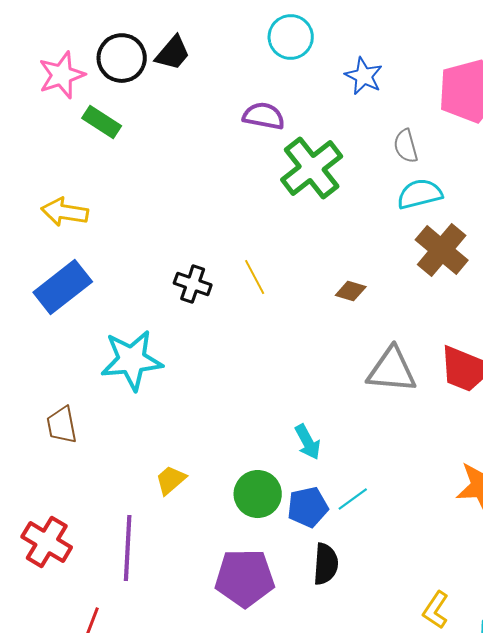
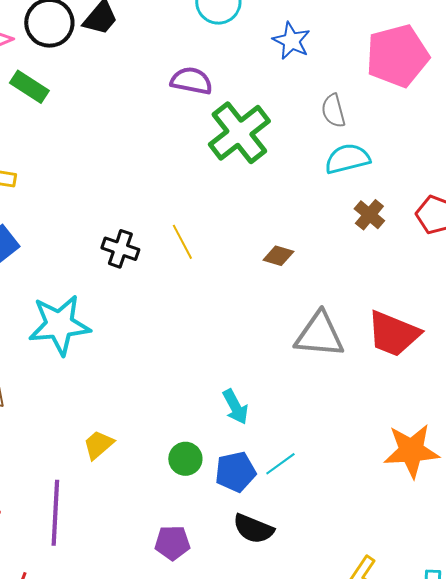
brown cross: (442, 250) -> (369, 215), size x0.6
green circle: (258, 494) -> (185, 459), size x0.7
black semicircle: (326, 564) -> (253, 529), turned 108
purple pentagon: (245, 578) -> (172, 543), size x0.6

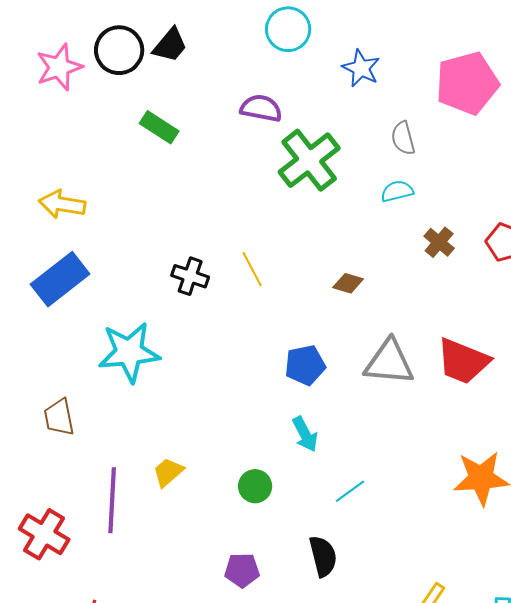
green rectangle: (29, 87) -> (159, 127), moved
cyan semicircle: (347, 159) -> (397, 191), moved, size x0.7
blue pentagon: (235, 472) -> (305, 365), moved
purple line: (55, 513) -> (112, 500), moved
black semicircle: (253, 529) -> (323, 556), turned -126

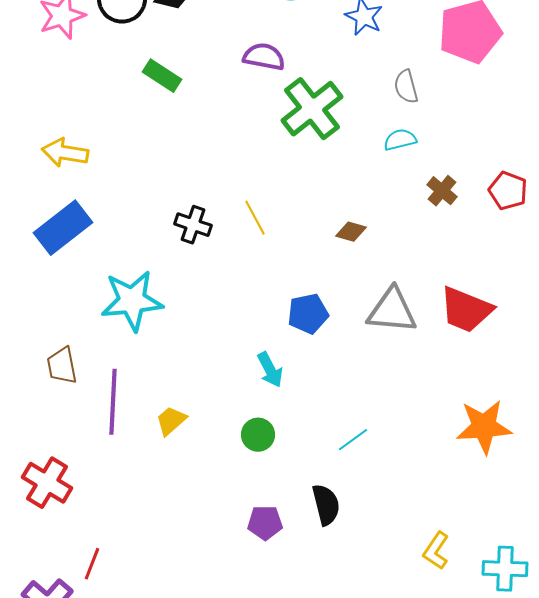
cyan arrow: (305, 434) -> (270, 370), moved
purple line: (112, 500) -> (113, 402), moved
purple pentagon: (242, 570) -> (265, 523), moved

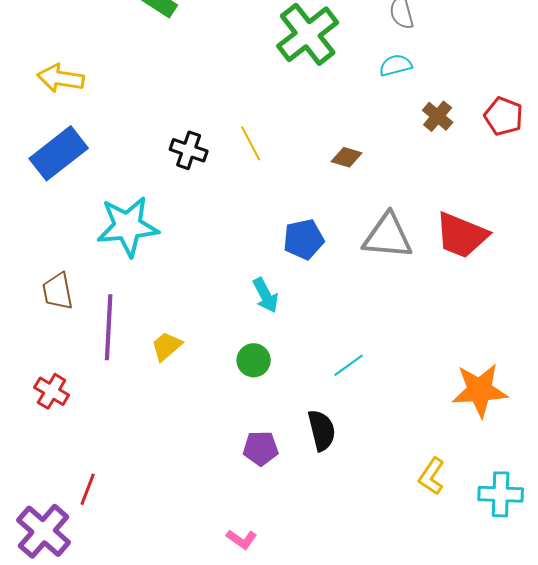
orange star: (484, 427) -> (480, 390), moved
red cross: (47, 483) -> (52, 391), moved, size x0.7

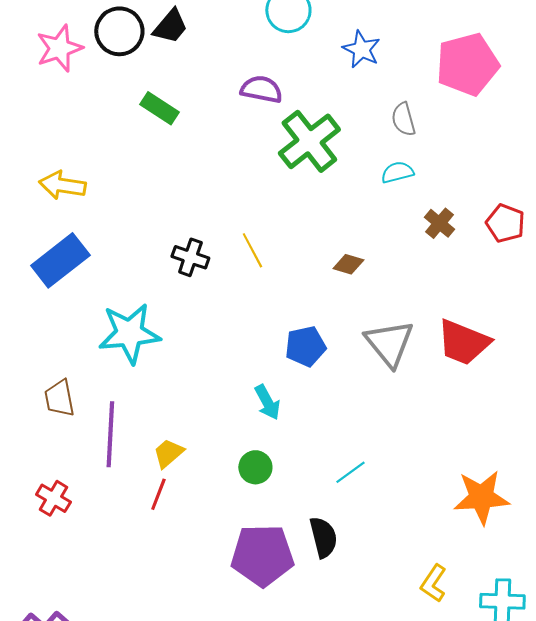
gray triangle: (388, 236) -> (389, 343), turned 46
purple pentagon: (261, 448) -> (262, 555), size x1.8
red line: (88, 489) -> (158, 494), moved

